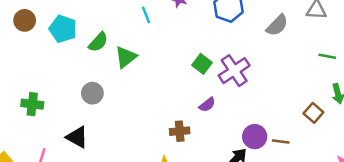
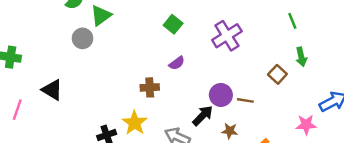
green line: (327, 56) -> (292, 21), turned 56
purple cross: (234, 71) -> (227, 36), moved
gray circle: (92, 93) -> (83, 38), moved

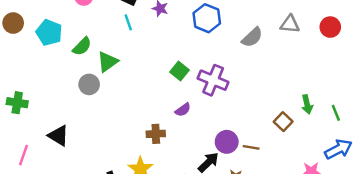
green line: (292, 21) -> (336, 113), moved
purple cross: (227, 36) -> (213, 80), moved, turned -36

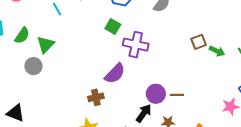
green square: (180, 71) -> (113, 27), moved
green arrow: (307, 104) -> (217, 51), turned -42
purple semicircle: (183, 110) -> (115, 74), size x1.6
brown square: (283, 122) -> (199, 42), moved, turned 35

